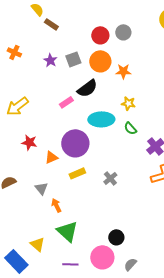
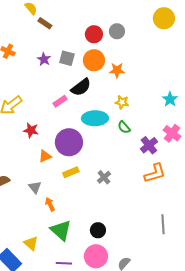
gray square: (73, 59) -> (67, 58), turned 35
red star: (29, 142) -> (31, 130), moved
black circle: (116, 237) -> (98, 230), moved

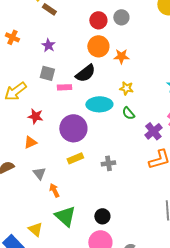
gray square: (67, 58) -> (47, 73), moved
pink rectangle: (60, 101) -> (64, 87), turned 32
orange triangle: (45, 156) -> (30, 142), moved
gray cross: (104, 177) -> (108, 163), turned 32

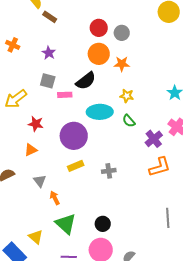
gray circle: (121, 17) -> (122, 33), moved

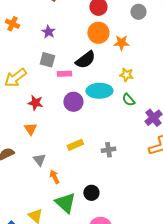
gray circle: (122, 33) -> (138, 12), moved
purple circle: (74, 136) -> (73, 102), moved, size x0.7
orange triangle: (31, 150) -> (30, 129), turned -40
black circle: (103, 224) -> (91, 193), moved

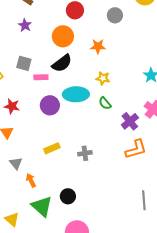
purple star: (48, 32) -> (25, 25), moved
orange circle: (98, 33) -> (63, 36), moved

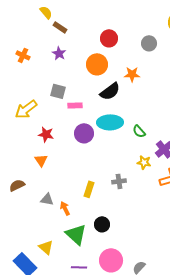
black semicircle: (62, 63) -> (110, 91), moved
yellow star: (103, 78) -> (144, 162), moved
yellow rectangle: (52, 148) -> (89, 189), moved, turned -49
gray triangle: (16, 163) -> (47, 199), moved, turned -40

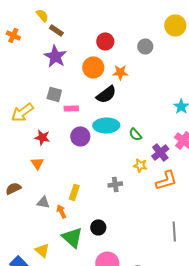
purple star: (59, 53) -> (55, 56), size x1.6
orange cross: (23, 55) -> (13, 35), moved
orange star: (132, 74) -> (120, 72), moved
yellow rectangle: (89, 189) -> (74, 192), moved

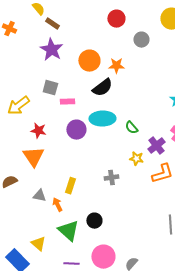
red circle: (105, 41) -> (116, 19), moved
orange triangle: (37, 163) -> (33, 157), size x1.6

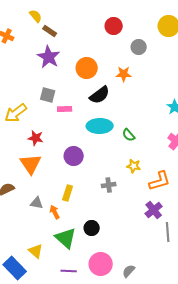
orange star: (116, 66) -> (124, 74), moved
purple circle: (76, 130) -> (74, 156), moved
purple cross: (156, 146) -> (154, 210), moved

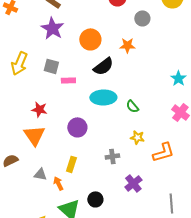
yellow arrow: (16, 113) -> (19, 63), moved, turned -30
purple cross: (154, 210) -> (133, 183), moved

